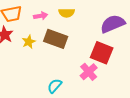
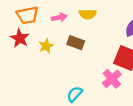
brown rectangle: (56, 39) -> (76, 43), size x0.7

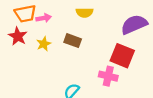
pink arrow: (59, 17) -> (44, 18), moved
pink cross: (112, 79) -> (108, 76), turned -36

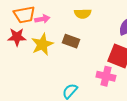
red star: (18, 36) -> (17, 37), turned -30
yellow star: (44, 44) -> (42, 44), size x1.5

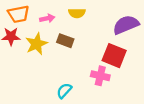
pink arrow: (42, 19) -> (47, 18), moved

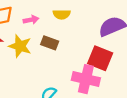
yellow star: (37, 44) -> (20, 46), turned -30
pink cross: (100, 76) -> (86, 79), size x1.4

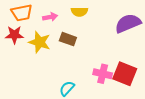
red square: (100, 58) -> (125, 74), moved
pink cross: (86, 79) -> (103, 74), size x0.7

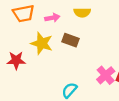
red star: (14, 35) -> (16, 60), moved
pink cross: (103, 74) -> (106, 75), turned 36

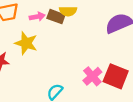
brown rectangle: (70, 40) -> (56, 17), moved

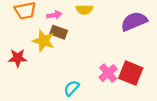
brown rectangle: (56, 17) -> (59, 32), moved

